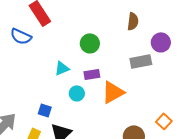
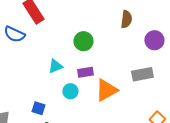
gray rectangle: (141, 61) -> (142, 74), moved

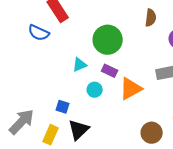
green circle: (83, 41) -> (108, 40), size x1.5
purple rectangle: (85, 72) -> (110, 71), turned 35

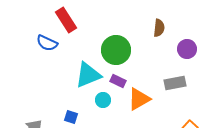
cyan triangle: (80, 65) -> (88, 75), size x1.8

